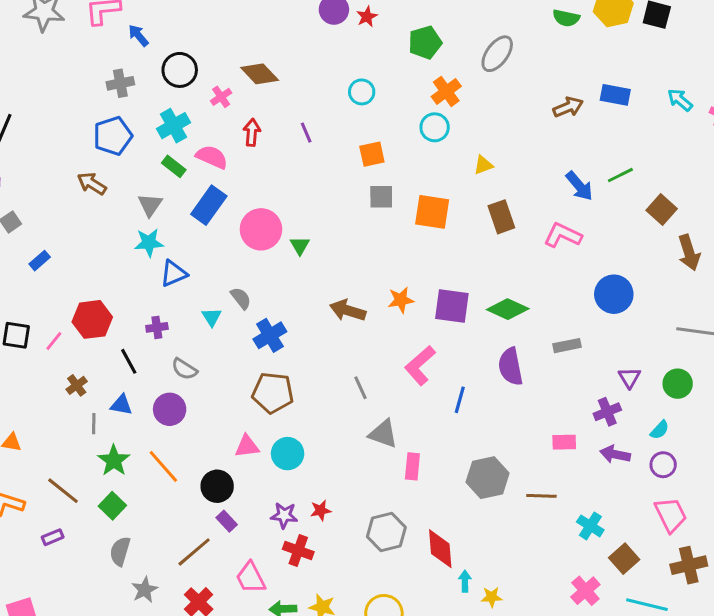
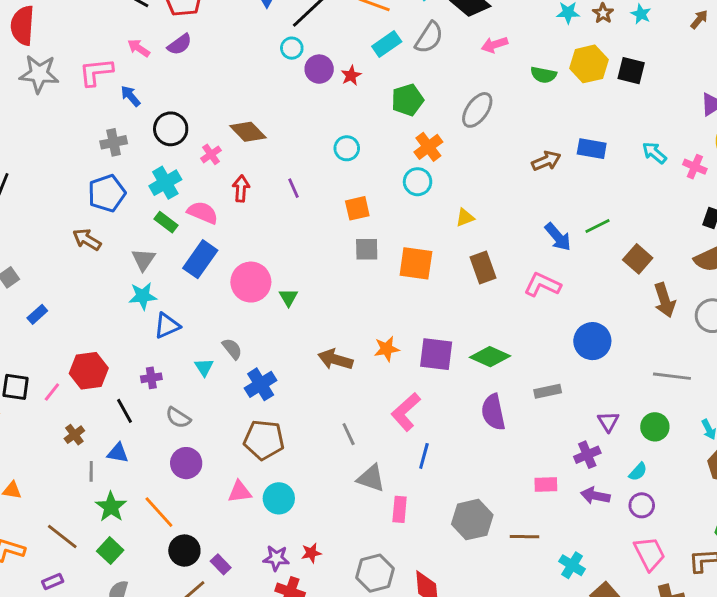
blue line: (460, 400) -> (424, 456), moved
purple circle: (170, 409) -> (186, 463), moved
black circle: (217, 486) -> (184, 551), moved

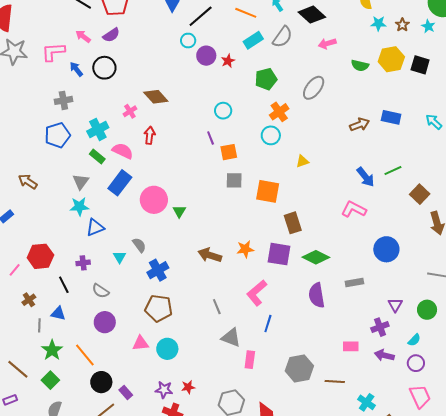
black circle: (171, 129) -> (104, 68), moved
purple line: (293, 188) -> (211, 138), moved
brown arrow: (87, 240) -> (28, 182), moved
brown rectangle: (483, 268) -> (293, 223), moved

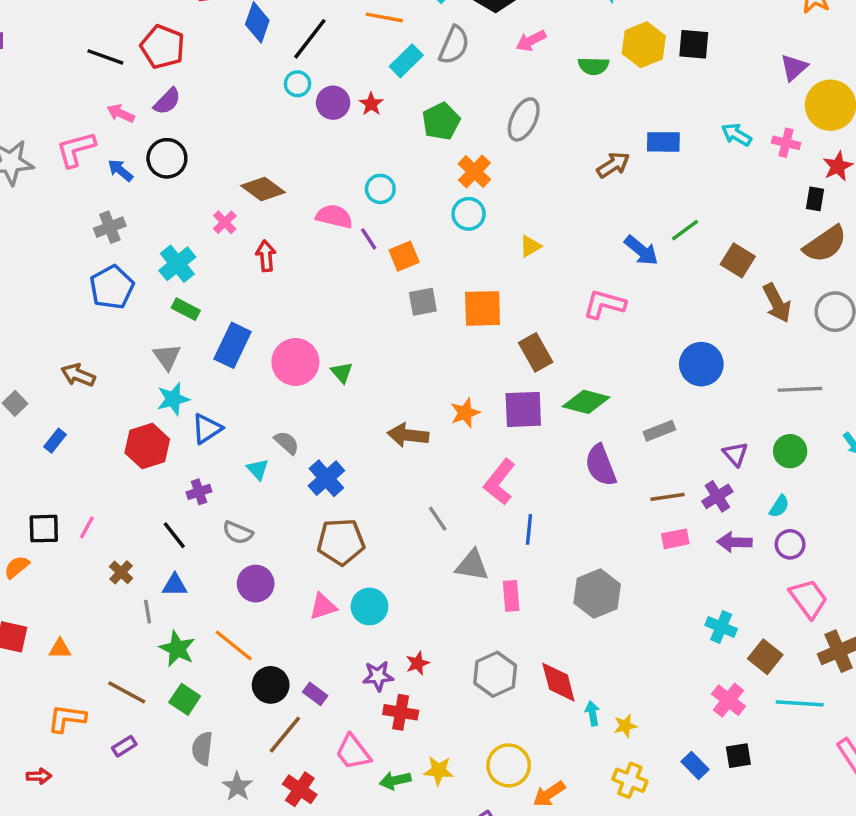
pink semicircle: (123, 151) -> (334, 216), moved
pink L-shape: (354, 209) -> (604, 304), moved
red hexagon: (40, 256) -> (147, 446), moved
brown line: (335, 382) -> (667, 497), moved

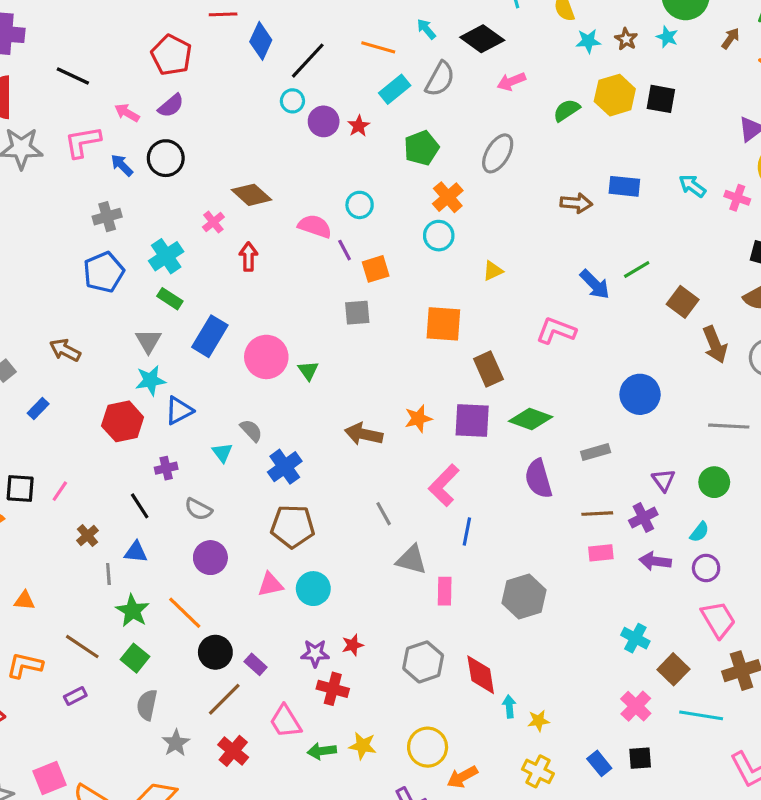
black line: (105, 57) -> (73, 76), moved
green semicircle: (593, 66) -> (567, 110), turned 140
brown arrow: (613, 165) -> (576, 203), turned 32
gray square: (423, 302) -> (357, 313), moved

